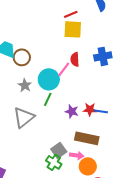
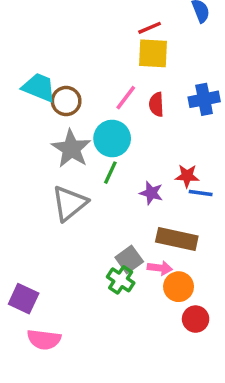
pink line: (64, 69) -> (126, 98), moved
gray star: (25, 85) -> (71, 149), size x1.6
red star: (90, 109) -> (187, 176), moved

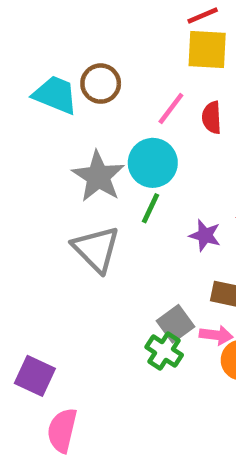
brown circle: (66, 101) -> (101, 84), moved
gray triangle: (70, 203) -> (96, 249), turned -36
pink semicircle: (44, 339) -> (62, 430), turned 96

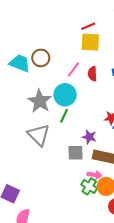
purple star: (205, 235) -> (89, 137), moved
gray square: (175, 324) -> (76, 153), moved, turned 35
green cross: (164, 351) -> (89, 186), moved

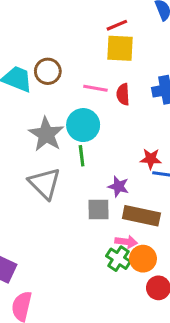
pink line: (73, 70) -> (95, 88), turned 63
green line: (64, 116) -> (82, 156), turned -32

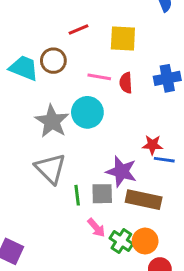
red line: (117, 25) -> (79, 30), moved
green line: (82, 156) -> (77, 195), moved
purple star: (118, 186) -> (121, 172), size x1.5
pink arrow: (126, 242) -> (96, 228), moved, turned 42

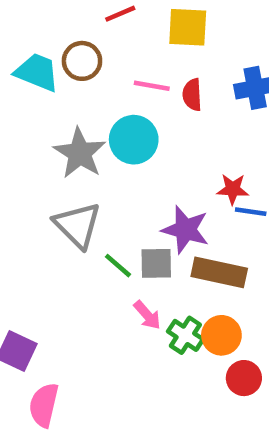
green line: (77, 195) -> (118, 266), turned -42

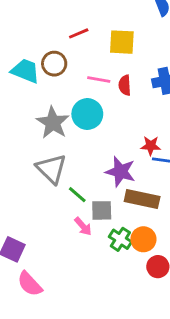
gray square: (156, 263) -> (102, 210), moved
pink arrow: (147, 315) -> (83, 226), moved
pink semicircle: (44, 405) -> (30, 284), turned -56

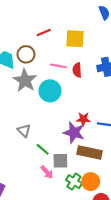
gray star: (53, 123) -> (25, 80), moved
red star: (151, 146) -> (83, 119), moved
gray triangle: (51, 169) -> (24, 130), size x0.6

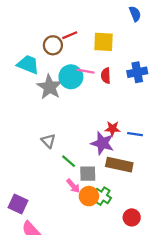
brown circle: (26, 54) -> (53, 45), moved
cyan circle: (50, 91) -> (71, 77), moved
orange circle: (91, 182) -> (89, 196), moved

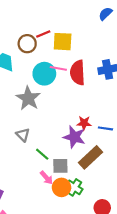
blue semicircle: (135, 14) -> (105, 14), turned -112
yellow square: (104, 42) -> (63, 42), moved
red semicircle: (106, 76) -> (78, 73), size x1.6
gray star: (50, 87) -> (28, 98), moved
brown rectangle: (119, 165) -> (90, 157), turned -55

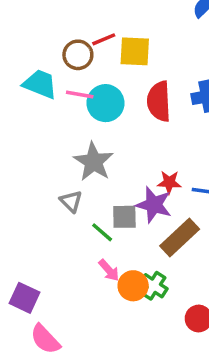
pink line: (58, 68) -> (80, 94), moved
gray star: (28, 98) -> (93, 162), moved
gray square: (60, 166) -> (124, 217), moved

